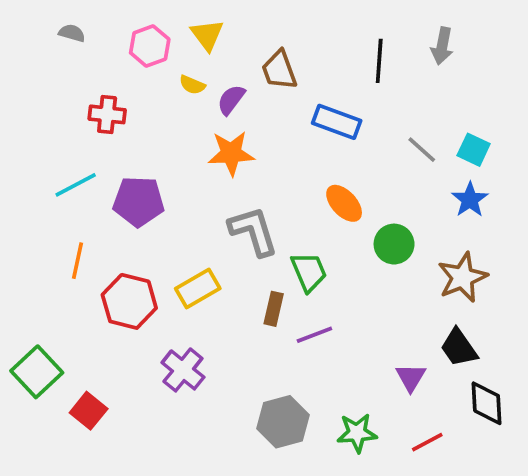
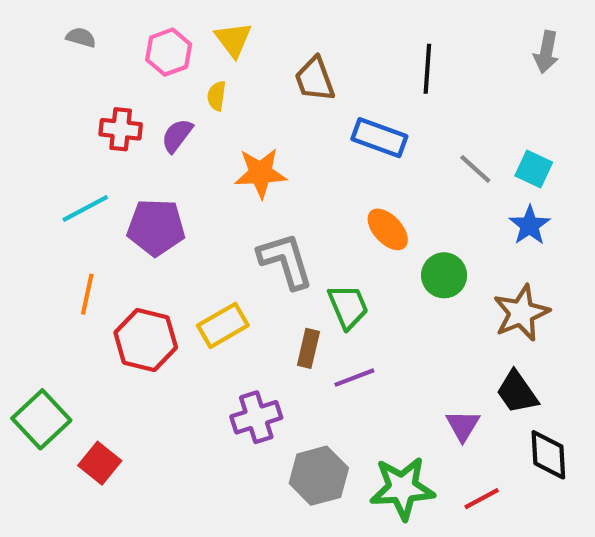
gray arrow: (442, 46) -> (546, 52), moved
yellow semicircle: (192, 85) -> (217, 96), turned 75
purple semicircle: (231, 100) -> (177, 136), moved
purple cross: (183, 370) -> (256, 417), moved, turned 33
green star: (357, 433) -> (402, 488), size x1.4

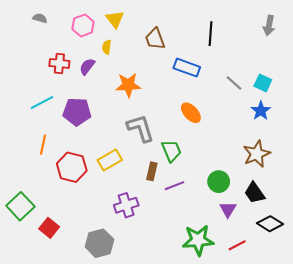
green circle: (444, 275) -> (219, 182), moved
black diamond: (548, 455) -> (270, 224), turned -55
gray hexagon: (319, 476) -> (99, 243), moved

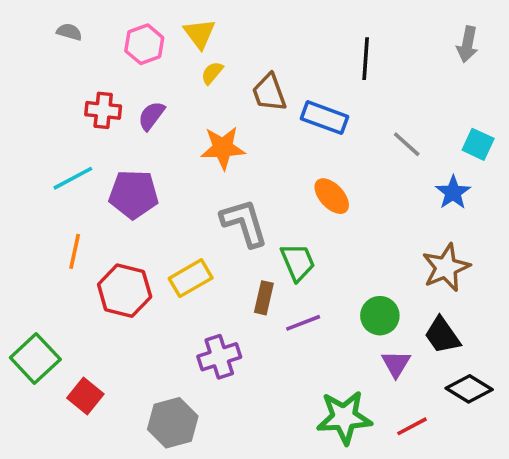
brown trapezoid: (155, 39) -> (269, 93), moved
yellow semicircle: (107, 47) -> (212, 73), moved, turned 32
cyan square: (263, 83) -> (478, 144), moved

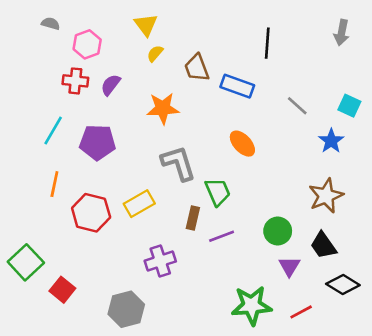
pink hexagon: (144, 44) -> (87, 44), moved
cyan line: (73, 178) -> (53, 131), turned -32

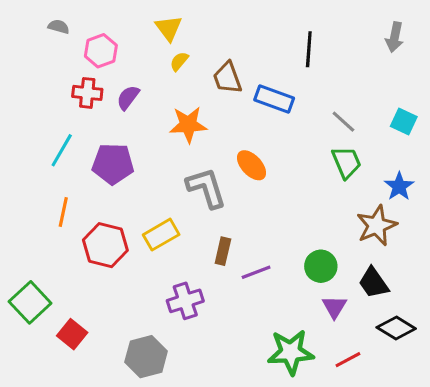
blue star: (331, 141) -> (399, 186), moved
orange ellipse: (242, 144) -> (252, 165), moved
green trapezoid: (218, 192) -> (346, 162), moved

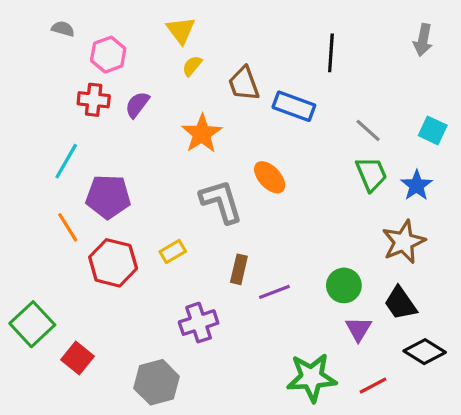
orange star: (188, 125) -> (202, 134), turned -30
purple pentagon: (113, 164) -> (108, 197), moved
blue star: (399, 186) -> (417, 185), moved
orange line: (63, 212) -> (68, 227), turned -44
yellow rectangle: (161, 235) -> (173, 252), size x0.7

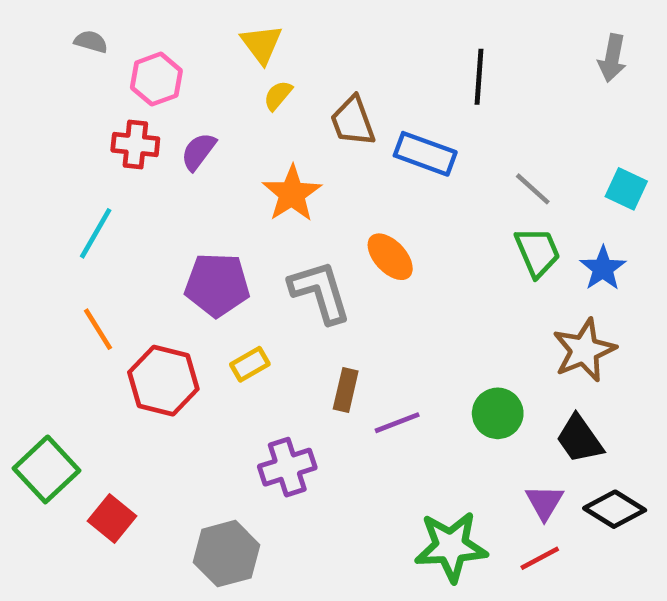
purple pentagon: (108, 197) -> (217, 285), moved
purple triangle: (358, 329) -> (544, 502), moved

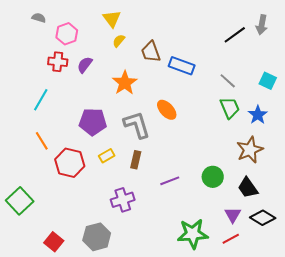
black line: (479, 77) -> (235, 35), moved, turned 50
brown rectangle: (346, 390) -> (136, 160), moved
red square: (112, 519) -> (54, 242), moved

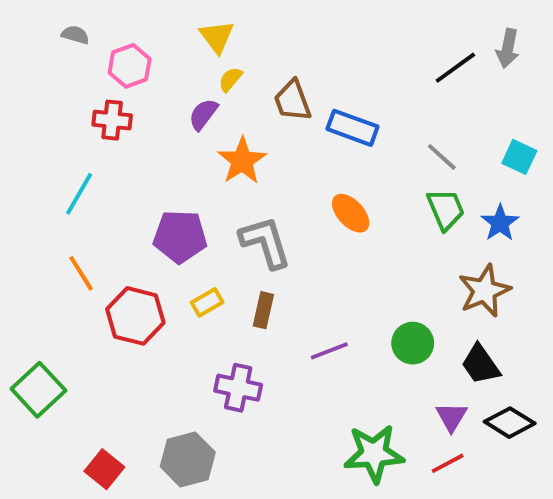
purple semicircle: (85, 65) -> (203, 114), moved
orange ellipse: (167, 110) -> (351, 213), moved
purple cross: (123, 200) -> (238, 388), turned 30

